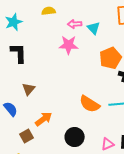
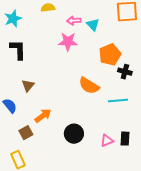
orange semicircle: (90, 104) -> (89, 86), moved

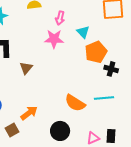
pink arrow: (74, 21) -> (60, 18), turned -72
cyan triangle: (93, 25) -> (83, 32), moved
brown triangle: (28, 86) -> (26, 68), moved
orange semicircle: (89, 86) -> (75, 103), moved

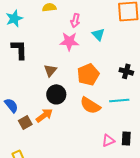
orange pentagon: (96, 52) -> (88, 74), moved
brown triangle: (26, 68) -> (50, 70), moved
brown square: (12, 130) -> (25, 122), moved
black circle: (60, 131) -> (56, 94), moved

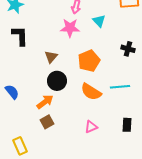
black cross: (126, 71) -> (128, 49), moved
brown square: (25, 122) -> (47, 122), moved
pink triangle: (108, 140) -> (91, 127), moved

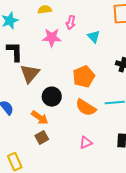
pink star: (70, 28) -> (52, 38), moved
brown triangle: (51, 57) -> (30, 74), moved, size x1.5
orange arrow: (45, 102) -> (40, 118), turned 72

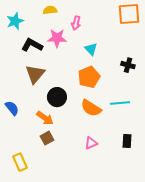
cyan triangle: (94, 37) -> (91, 49), moved
black L-shape: (15, 52) -> (32, 45), moved, turned -60

